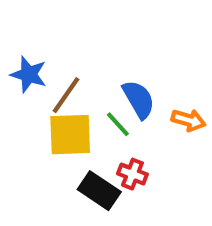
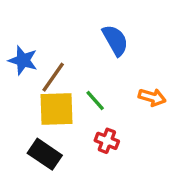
blue semicircle: (139, 99) -> (115, 40), moved
black rectangle: (99, 191) -> (45, 154), moved

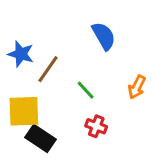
orange arrow: (152, 97) -> (137, 87), turned 100
yellow square: (57, 109) -> (24, 111), moved

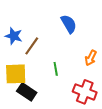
green line: (86, 90) -> (56, 69), moved, turned 32
red cross: (96, 126) -> (85, 92), moved, size x1.6

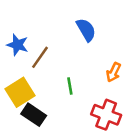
yellow square: (16, 74) -> (20, 92), turned -30

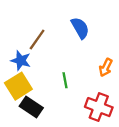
blue star: (17, 45) -> (21, 60), moved
brown line: (40, 57) -> (37, 40), moved

